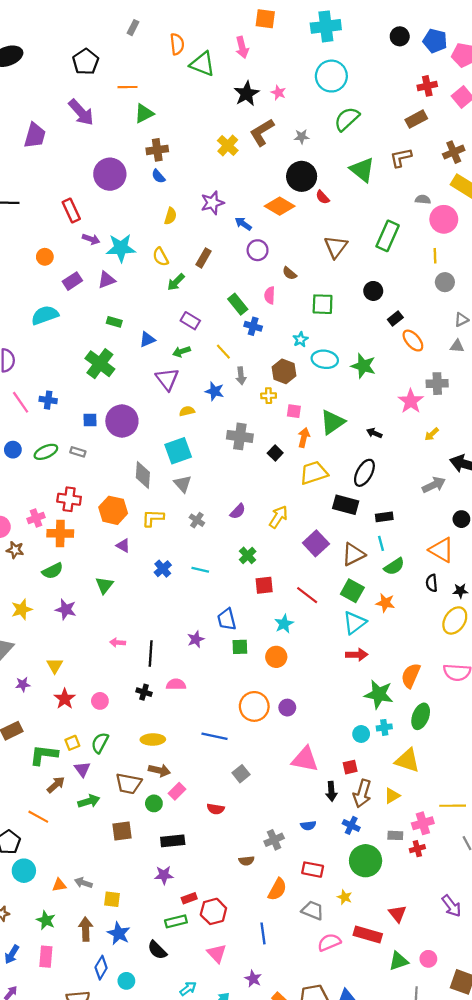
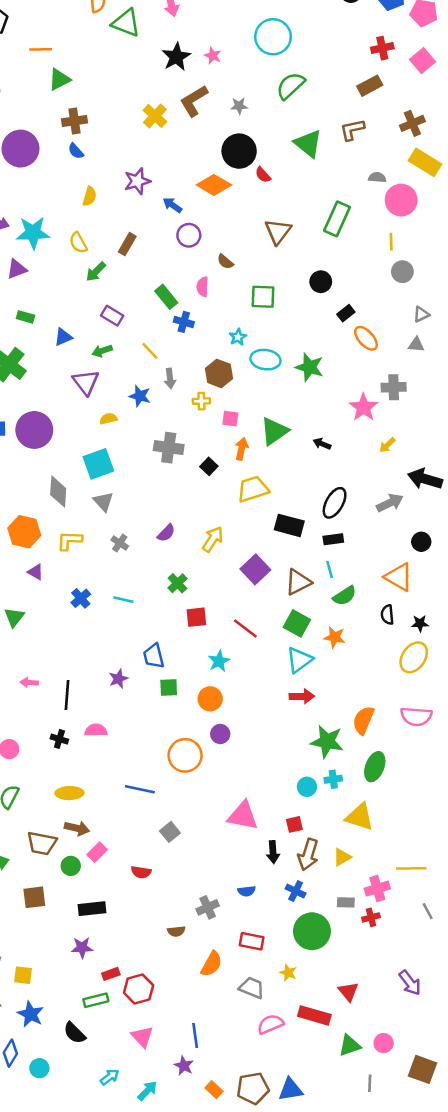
black ellipse: (364, 473) -> (335, 503), moved
purple circle: (287, 708) -> (220, 734), moved
blue line: (263, 933) -> (195, 1036), moved

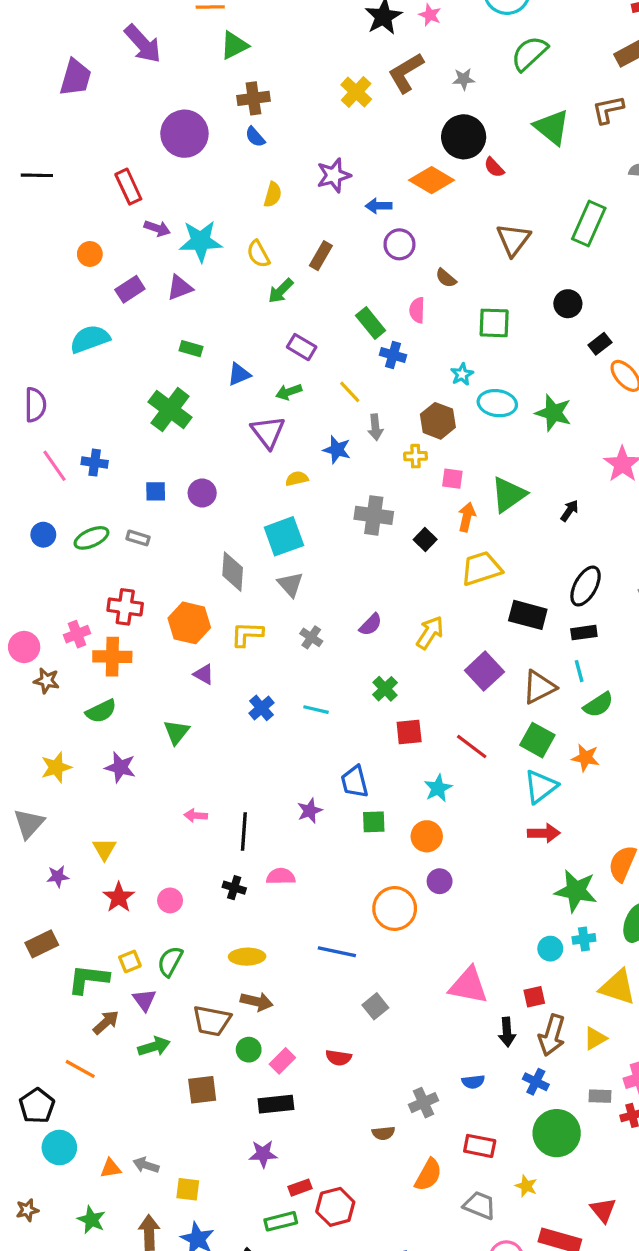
blue arrow: (172, 205) -> (379, 206), turned -36
purple circle: (34, 430) -> (202, 493), size x0.6
black arrow: (322, 444) -> (569, 511), turned 102
pink rectangle: (97, 852) -> (282, 1061), moved

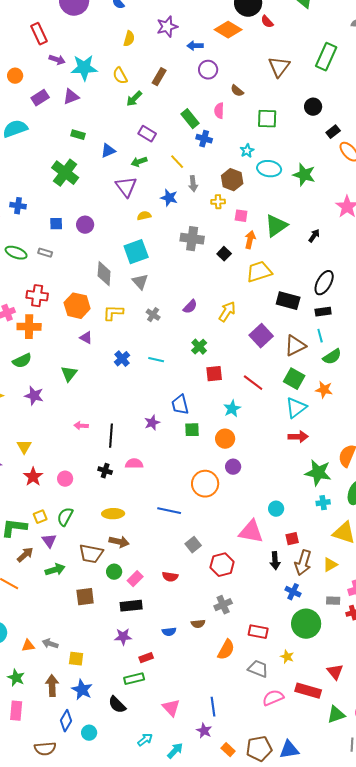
green ellipse: (91, 538) -> (16, 253), turned 45
cyan circle: (550, 949) -> (276, 509), moved
blue semicircle: (473, 1082) -> (169, 632), moved
red hexagon: (335, 1207) -> (222, 565), moved

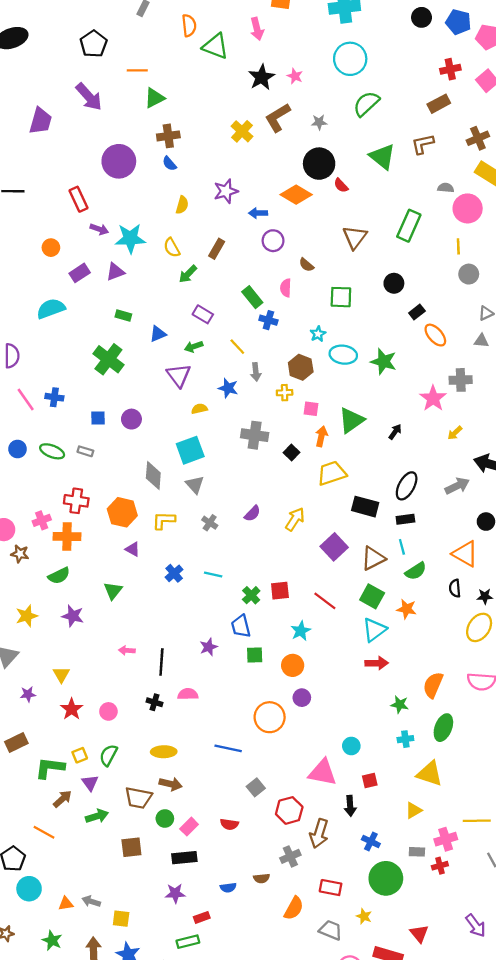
green cross: (199, 347) -> (251, 595), moved
green star: (318, 473) -> (400, 705), size x0.6
brown arrow: (303, 563) -> (319, 833), moved

